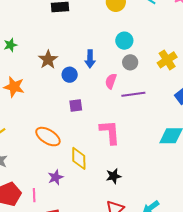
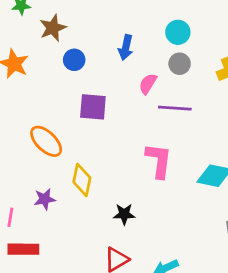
brown star: (48, 60) -> (53, 28), moved
blue circle: (70, 75) -> (74, 60), moved
purple square: (76, 105) -> (93, 107), size x1.5
pink L-shape: (110, 132) -> (159, 161), moved

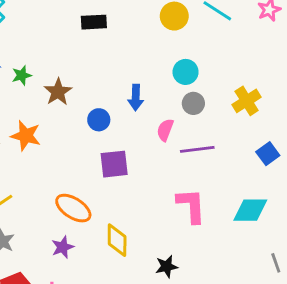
blue circle: (74, 60) -> (99, 120), moved
purple star: (45, 199) -> (63, 247), moved

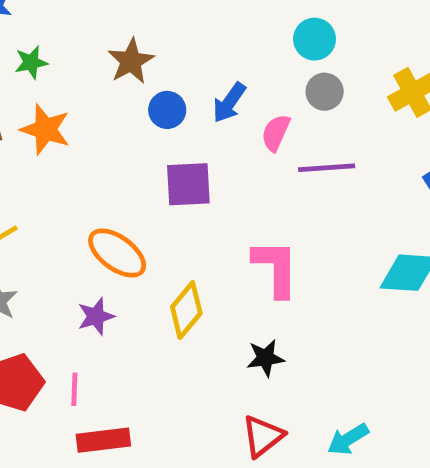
green star: (22, 75) -> (31, 62), moved
brown star: (58, 92) -> (131, 61), moved
blue arrow: (136, 97) -> (229, 103), moved, turned 30
pink L-shape: (191, 206) -> (276, 268), moved
yellow diamond: (117, 240) -> (186, 310), turned 36

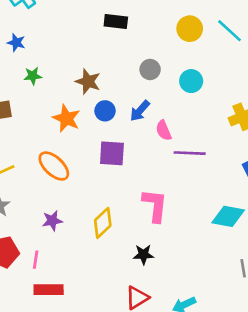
brown star: (131, 61) -> (88, 82), turned -30
gray circle: (325, 92) -> (150, 69), moved
orange star: (45, 129) -> (66, 118), moved
pink semicircle: (276, 133) -> (164, 130), turned -54
orange ellipse: (117, 253) -> (54, 166), moved

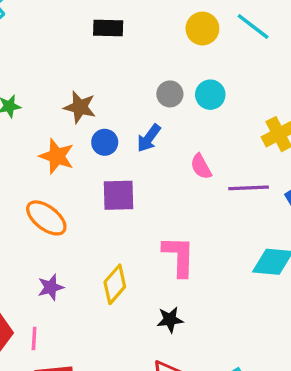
gray circle: (150, 69) -> (170, 94), moved
pink semicircle: (164, 130) -> (201, 167), moved
purple line: (190, 153) -> (249, 188), moved

